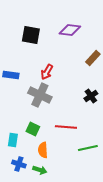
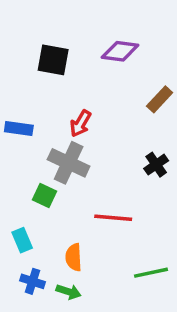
green square: (33, 129) -> (45, 195), moved
cyan rectangle: (13, 140) -> (22, 240), turned -32
green line: (88, 148) -> (151, 273), moved

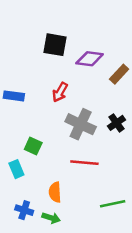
purple diamond: (120, 51) -> (90, 59), moved
black square: (53, 60) -> (55, 45), moved
gray cross: (69, 163) -> (81, 124), moved
cyan rectangle: (22, 240) -> (16, 169), moved

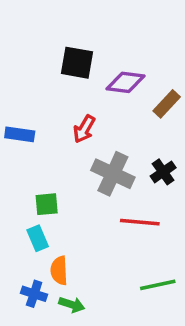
green square: (33, 146) -> (47, 204), turned -30
red line: (84, 163) -> (140, 222), moved
cyan rectangle: (16, 169) -> (38, 238), moved
orange semicircle: (55, 192) -> (59, 271), moved

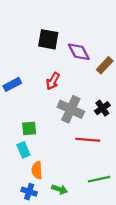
purple diamond: (125, 82) -> (79, 52), turned 55
blue rectangle: (20, 134) -> (12, 84), turned -36
blue cross: (34, 294) -> (29, 192), moved
green arrow: (72, 305) -> (60, 189), moved

